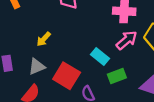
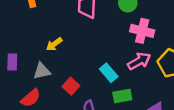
red square: (67, 76) -> (71, 86), size x0.6

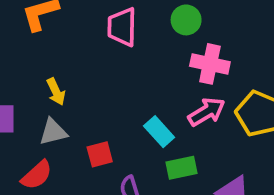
yellow arrow: (54, 44) -> (56, 92), moved, turned -77
red square: (71, 86) -> (100, 154), turned 35

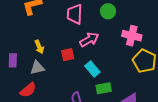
pink cross: (210, 64) -> (132, 36), moved
pink arrow: (207, 112) -> (89, 40), moved
red square: (100, 154) -> (68, 55), moved

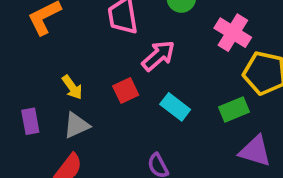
pink cross: (132, 36) -> (233, 33), turned 30
green rectangle: (104, 88) -> (234, 109), moved

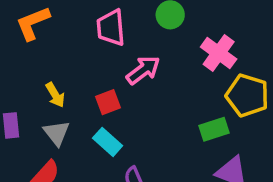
cyan rectangle: (175, 107) -> (108, 142), moved
gray triangle: (77, 125) -> (57, 133), turned -48

